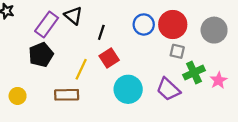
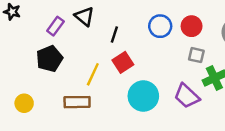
purple rectangle: (47, 24) -> (55, 26), size x0.7
red circle: (173, 24) -> (192, 26), size x0.7

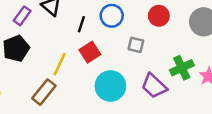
blue circle: (160, 26) -> (112, 16), moved
gray square: (196, 55) -> (136, 45), moved
brown rectangle: (77, 102) -> (44, 92), turned -50

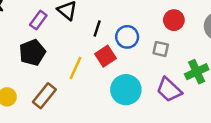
blue circle: (112, 16) -> (127, 37), moved
gray square: (136, 45) -> (161, 49), moved
brown rectangle: (44, 92) -> (44, 96), moved

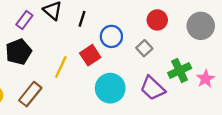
black line: (97, 28) -> (82, 19), moved
gray square: (161, 49) -> (144, 48), turned 35

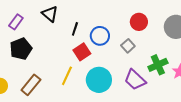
black line: (82, 19) -> (75, 29), moved
purple rectangle: (24, 20) -> (16, 22), moved
yellow line: (61, 67) -> (67, 76), moved

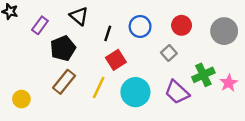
blue circle: (100, 36) -> (140, 26), moved
black pentagon: (21, 49) -> (63, 48), moved
brown rectangle: (31, 85) -> (64, 82), moved

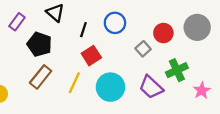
red circle: (182, 25) -> (163, 33), moved
black pentagon: (63, 48) -> (39, 44), turned -30
pink star: (229, 83) -> (202, 90), moved

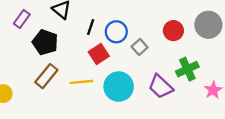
blue circle: (115, 23) -> (116, 32), moved
gray square: (143, 49) -> (140, 47), moved
yellow line: (74, 83) -> (81, 82), turned 60

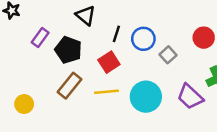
purple rectangle: (22, 19) -> (40, 38), moved
red square: (99, 54) -> (109, 62), moved

